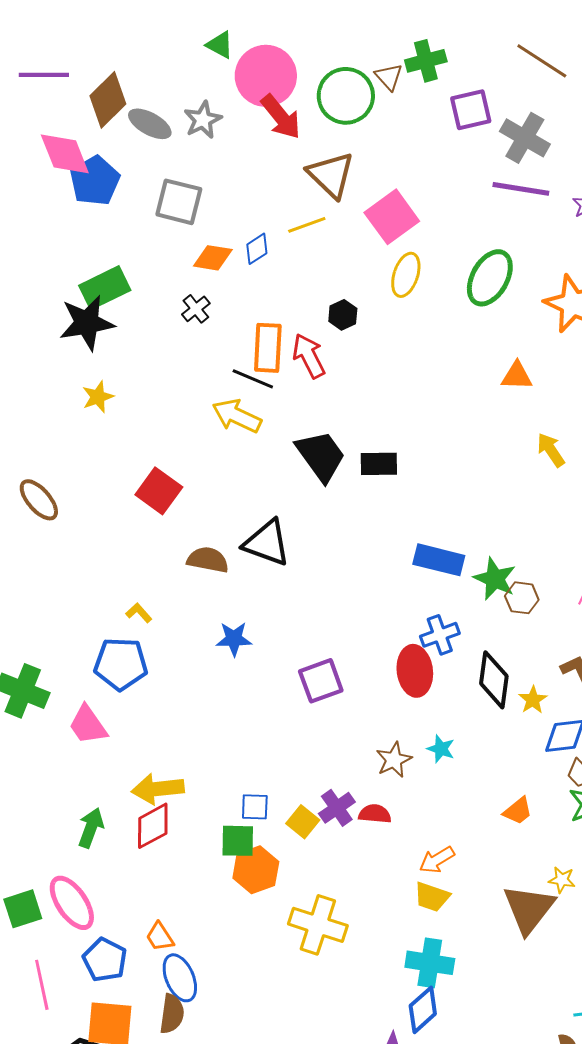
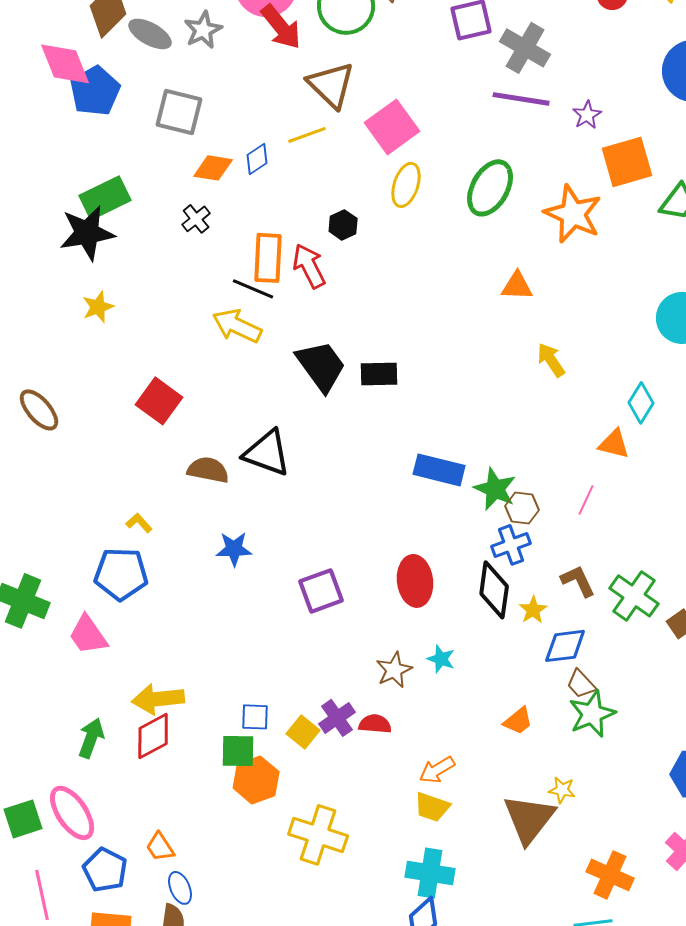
blue cross: (440, 635) -> (511, 545), moved
blue ellipse: (180, 978) -> (180, 888), size x0.7

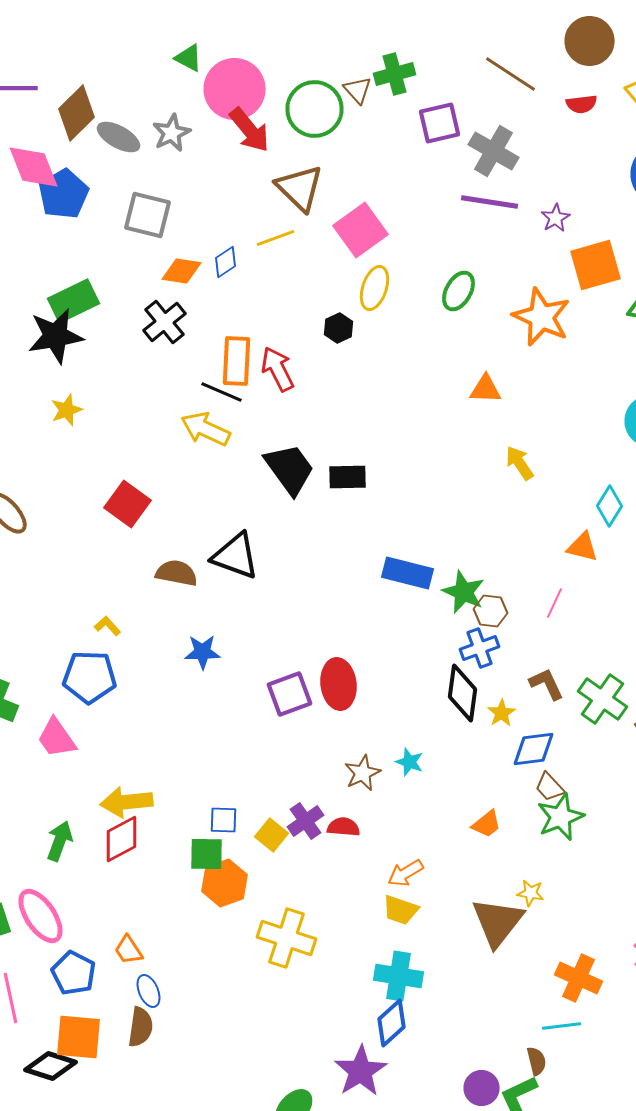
green ellipse: (490, 188) -> (458, 291), size x0.7
black cross: (196, 219) -> (164, 322), size x1.5
black hexagon: (343, 225) -> (338, 328), moved
red ellipse: (415, 581) -> (338, 684), moved

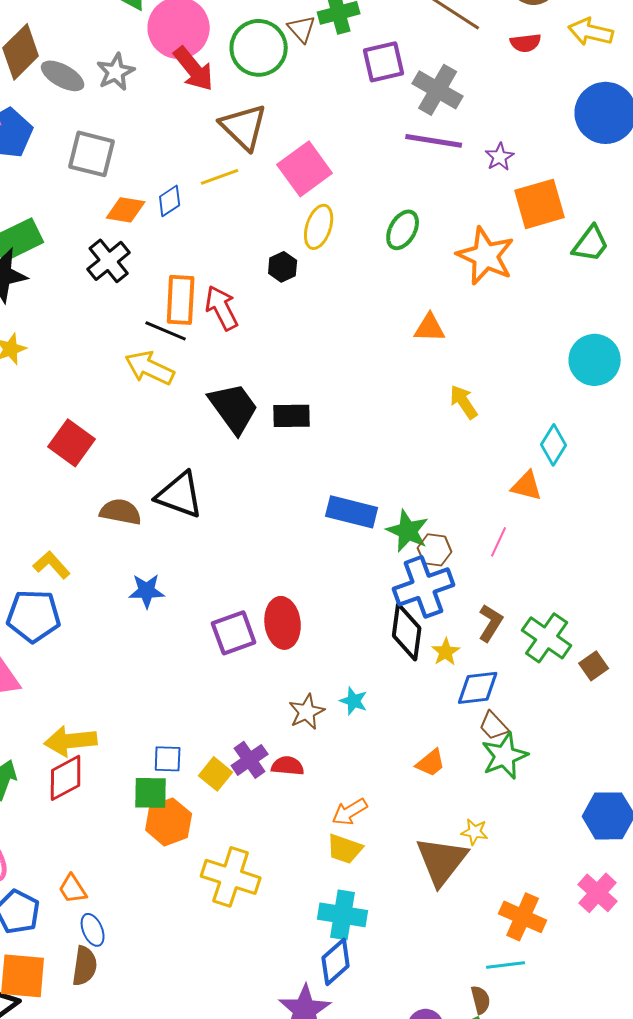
yellow L-shape: (108, 626) -> (52, 565), size x1.4
blue cross: (480, 648) -> (424, 587), size x1.5
brown L-shape: (546, 684) -> (491, 623), turned 57

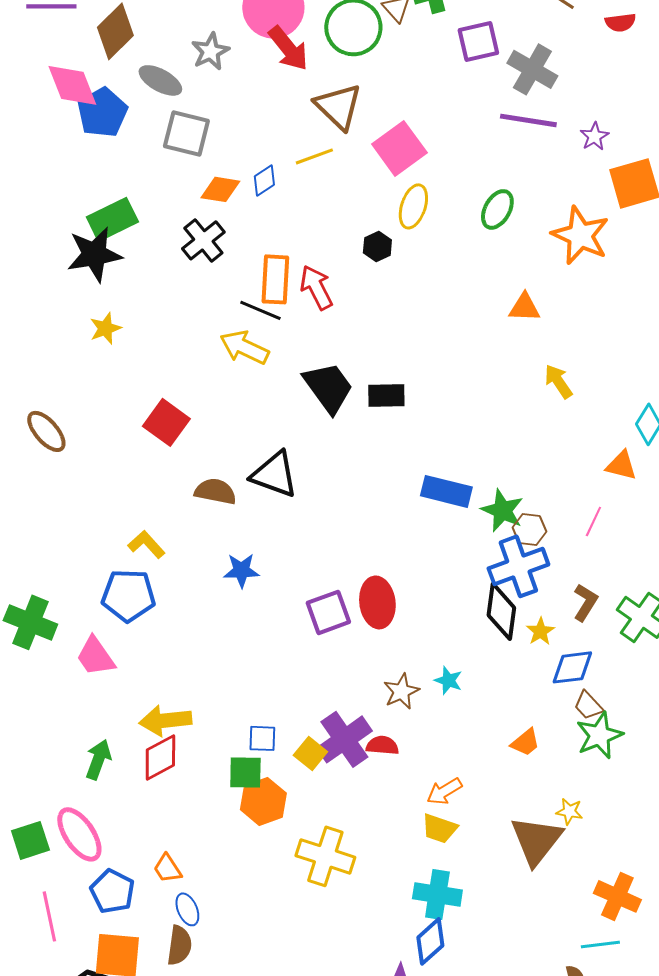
gray ellipse: (63, 76) -> (160, 80), moved
purple cross: (250, 760) -> (344, 739), size x1.5

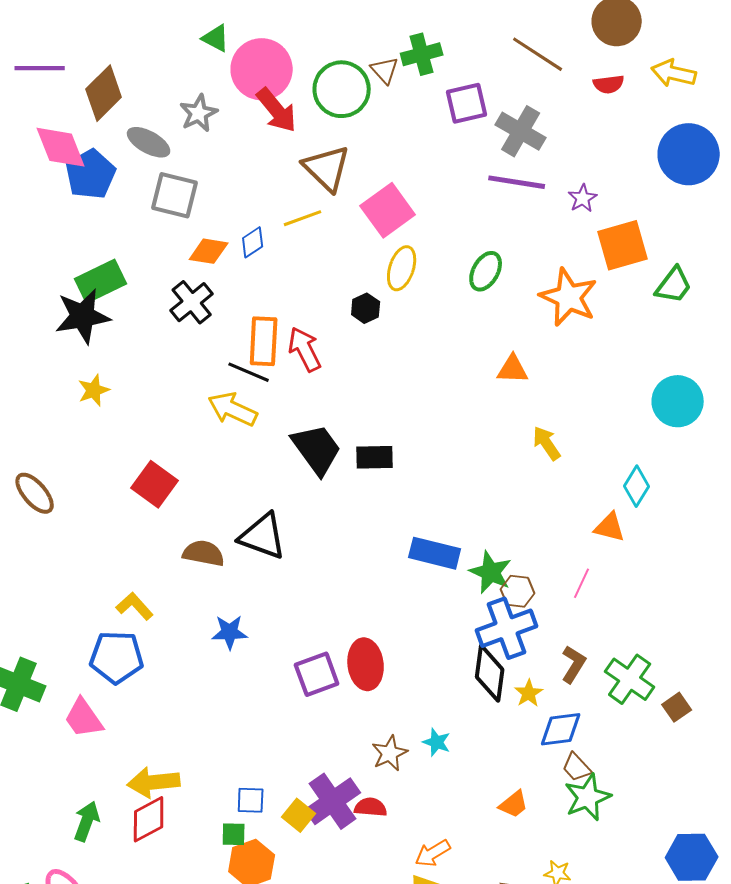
green square: (245, 772) -> (234, 834), size x0.7

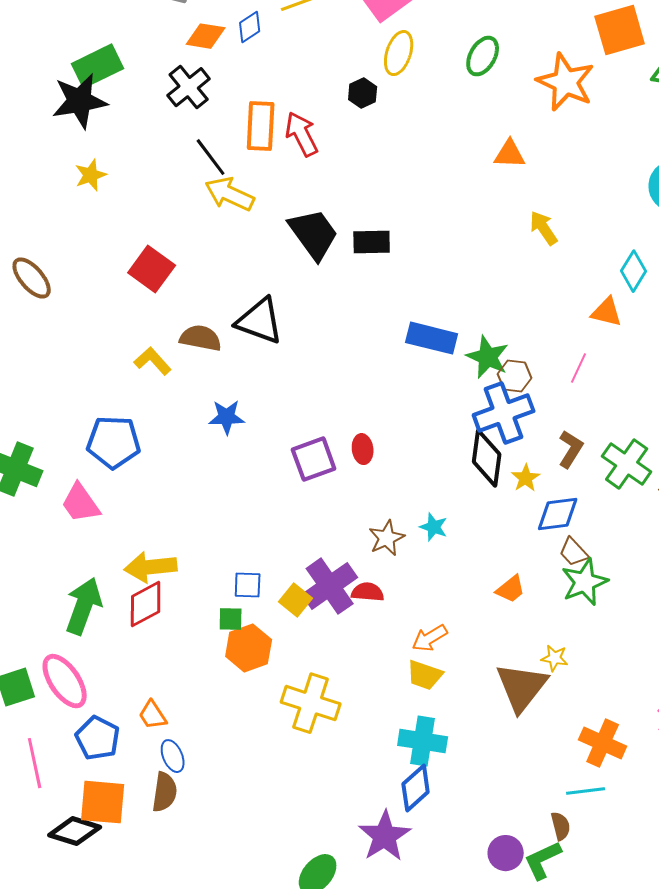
black line: (249, 372) -> (211, 157), moved, turned 30
yellow L-shape: (135, 606) -> (153, 361), moved
red ellipse: (366, 664) -> (363, 449), size x0.6
green arrow: (87, 821) -> (84, 606), size x1.4

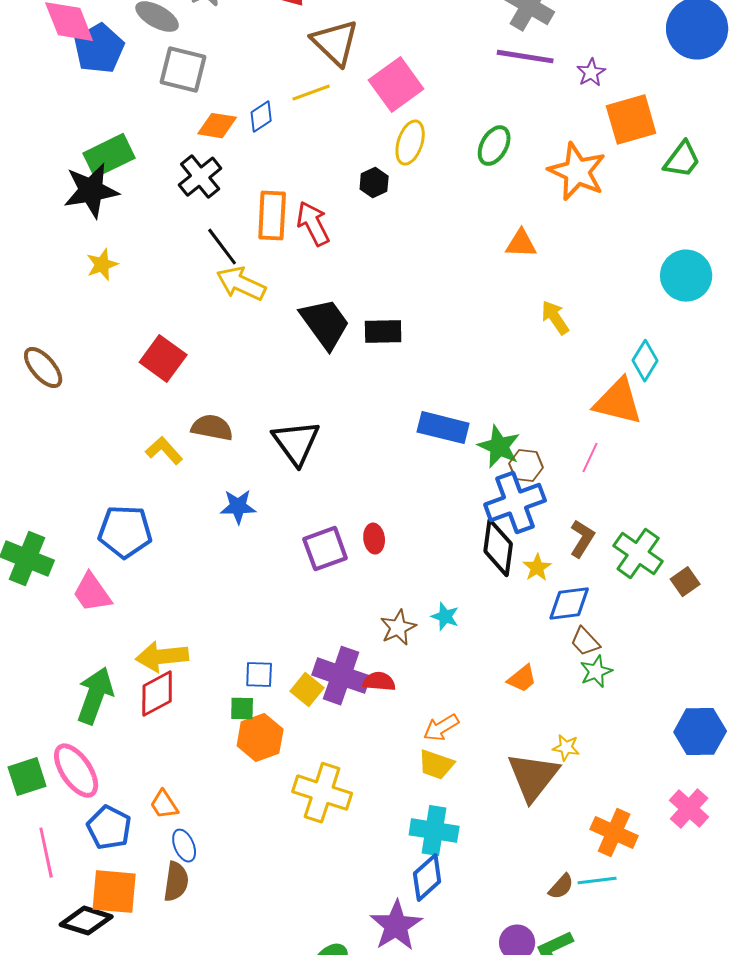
orange triangle: (607, 312) -> (618, 402), size x1.6
black triangle: (260, 321) -> (296, 443), moved, turned 34
green star: (585, 582) -> (596, 672), size x0.7
purple cross: (330, 586) -> (341, 676), turned -36
brown semicircle: (561, 826) -> (561, 887), moved, turned 56

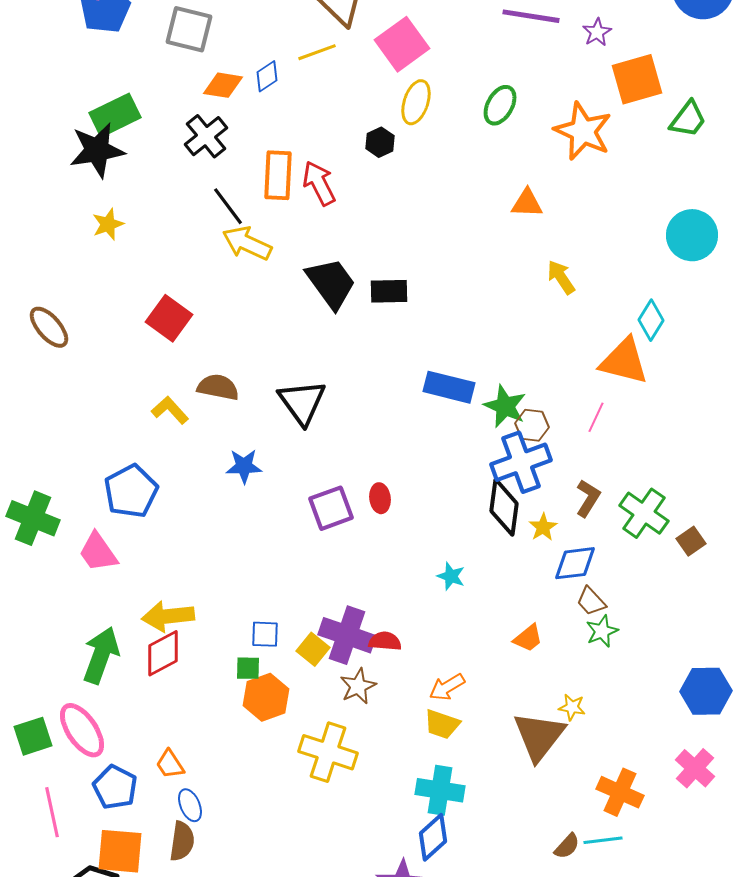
blue pentagon: (125, 532) -> (131, 491), turned -30
brown star: (398, 628) -> (358, 686), moved

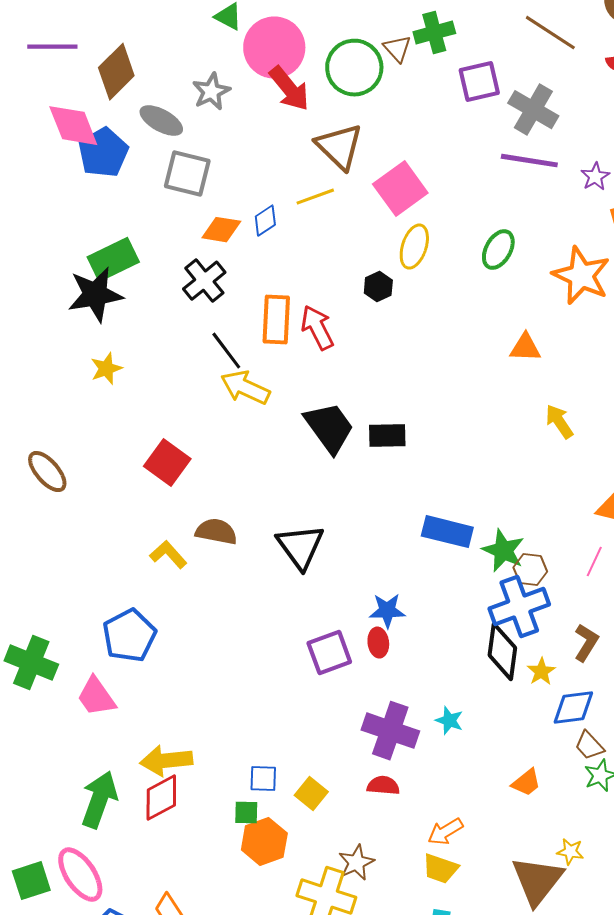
blue star: (244, 466) -> (387, 611), moved
purple cross: (347, 635) -> (390, 731), moved
brown star: (358, 686) -> (356, 863), moved

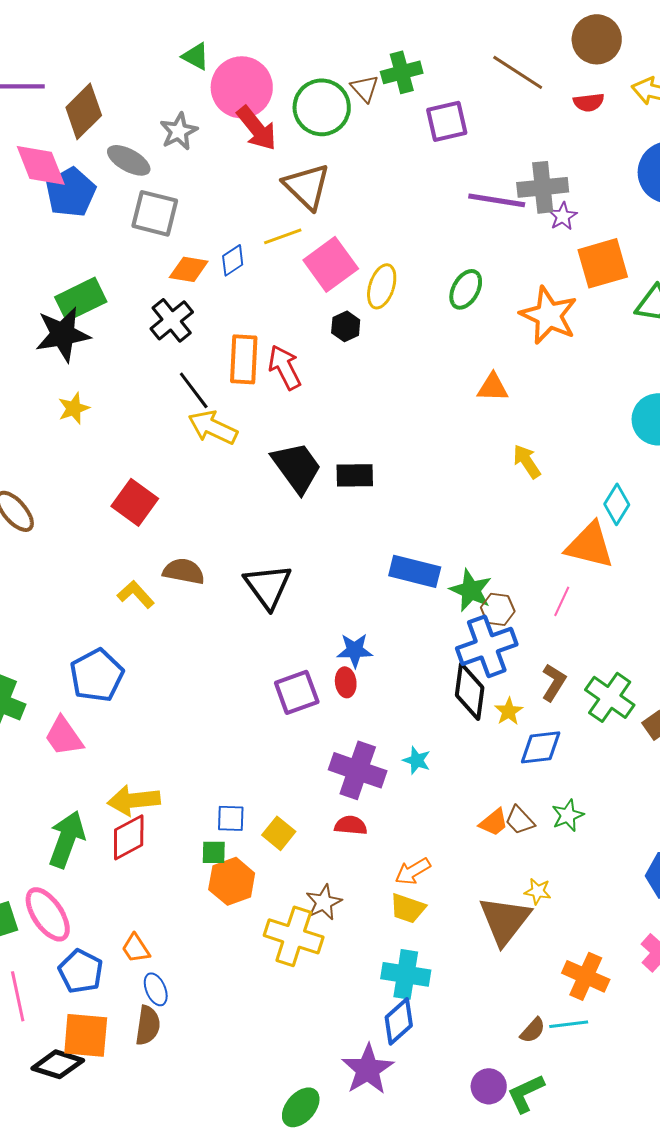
gray cross: (533, 110) -> (543, 187), moved, turned -36
pink square: (400, 189) -> (331, 264), moved
brown trapezoid: (589, 746) -> (520, 820), moved

